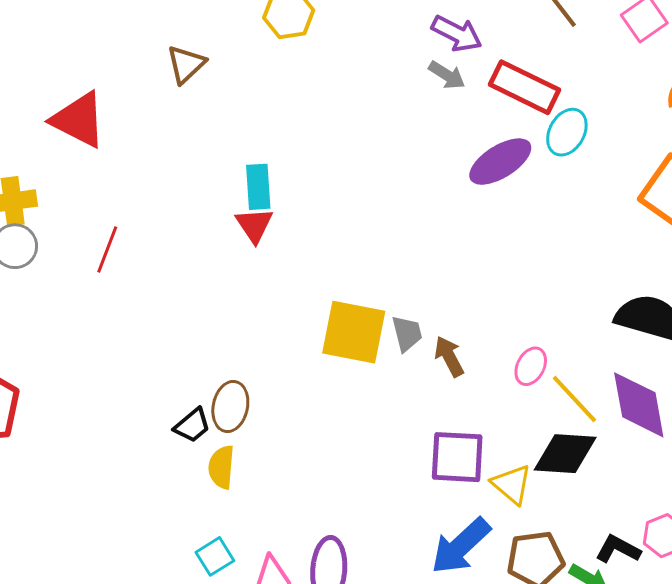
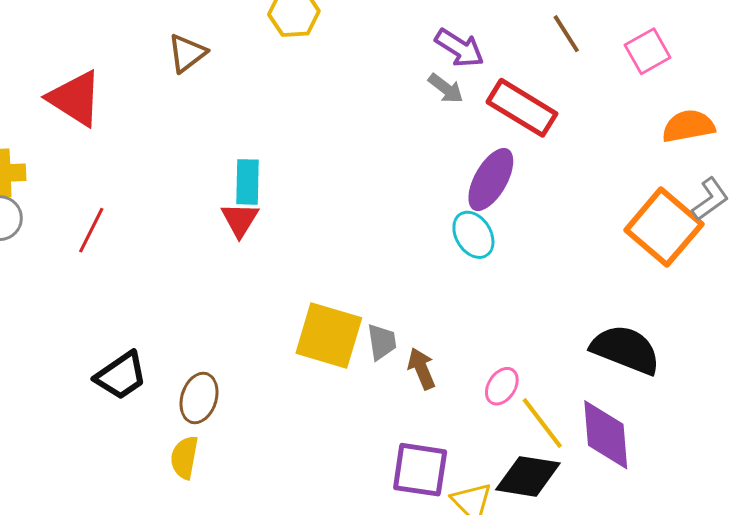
cyan ellipse: (567, 132) -> (473, 235), moved, turned -66
purple ellipse: (500, 162) -> (491, 180), turned -34
black trapezoid: (192, 425) -> (121, 376), moved, size x1.4

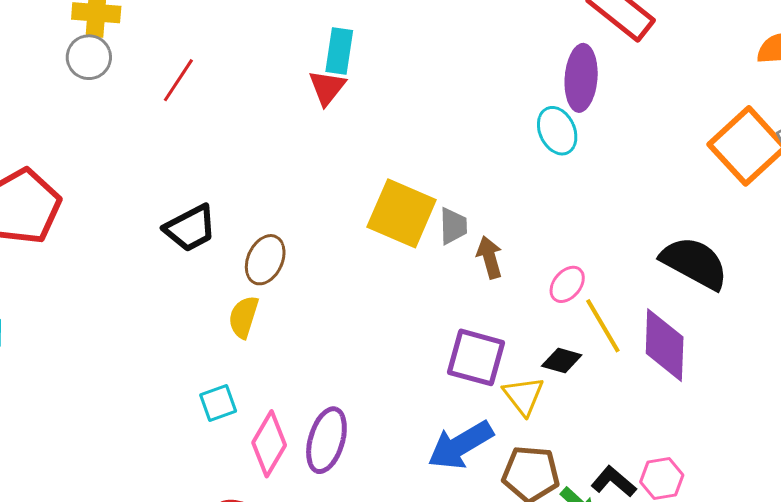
purple ellipse: (491, 180) -> (581, 78), turned -32
black diamond: (528, 476) -> (562, 361), moved, size x0.6

